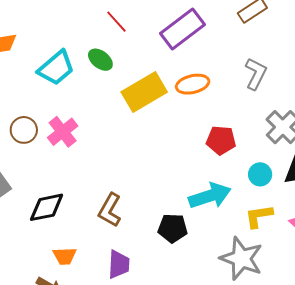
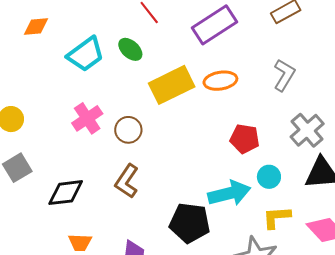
brown circle: (24, 130) -> (128, 130), moved
cyan circle: (260, 174) -> (269, 177), moved
brown L-shape: (110, 210) -> (127, 181), moved
black pentagon: (173, 228) -> (190, 223), size x1.4

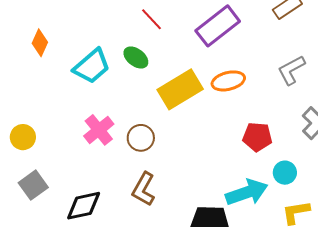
orange diamond: (36, 26) -> (40, 43), turned -56
gray L-shape: (284, 75) -> (291, 70), turned -144

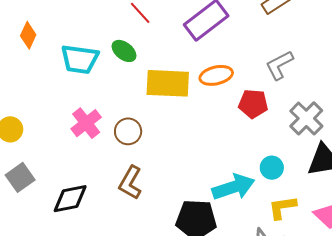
cyan trapezoid: (92, 66) -> (80, 59), turned 48
yellow rectangle: (180, 89) -> (168, 83), turned 33
red pentagon: (257, 137) -> (253, 104), moved

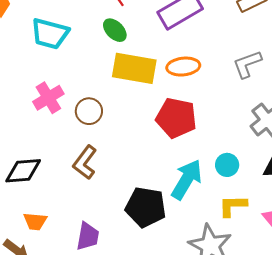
green ellipse: (124, 51) -> (115, 30), moved
red pentagon: (253, 104) -> (176, 118), moved, size x1.4
cyan arrow: (233, 187) -> (187, 179), turned -48

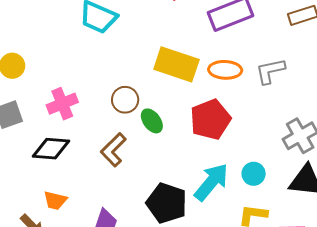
green ellipse: (115, 30) -> (152, 121), moved
gray L-shape: (247, 64) -> (270, 71), moved
pink cross: (48, 98) -> (62, 104), moved
red pentagon: (176, 118) -> (210, 120), turned 30

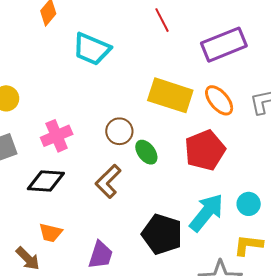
orange ellipse: (225, 70) -> (219, 100), turned 48

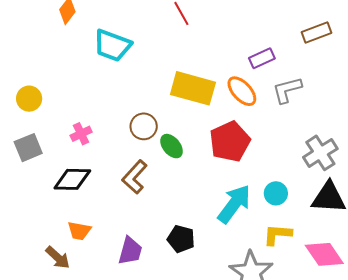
purple rectangle: (224, 45) -> (262, 58), moved, size x0.6
pink cross: (57, 136) -> (81, 134), size x0.7
black pentagon: (162, 234) -> (181, 239), moved, size x0.7

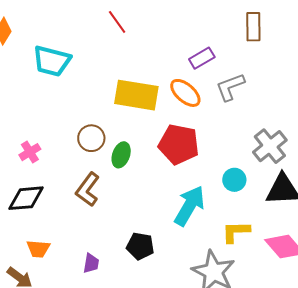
brown rectangle: (316, 32) -> (253, 27), turned -64
red pentagon: (230, 142) -> (179, 144), turned -30
green ellipse: (172, 146) -> (121, 155), turned 65
cyan circle: (276, 193) -> (234, 180), moved
purple trapezoid: (130, 251) -> (91, 263), size x0.7

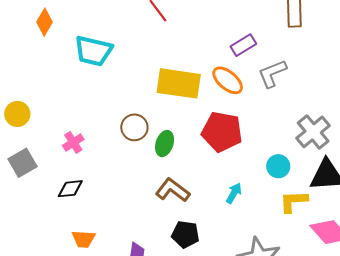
brown L-shape: (88, 189) -> (173, 190), moved, turned 92
black diamond: (26, 198) -> (70, 189), size x0.7
cyan arrow: (189, 206) -> (234, 193), size x0.5
yellow L-shape: (236, 232) -> (294, 201), moved

